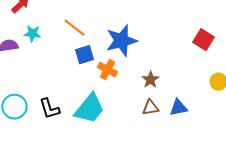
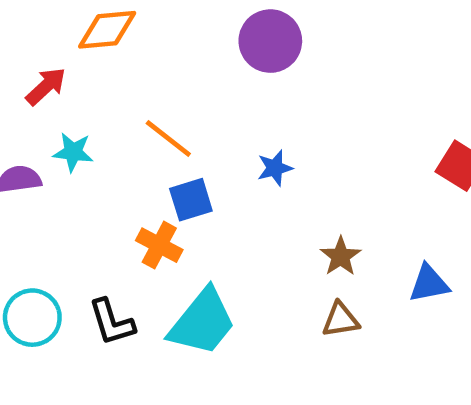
blue star: (121, 41) -> (275, 168), size x0.5
orange cross: (107, 70) -> (159, 245), moved
blue triangle: (178, 108) -> (429, 284), moved

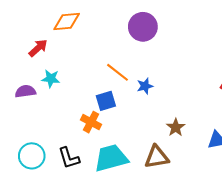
orange line: (168, 139) -> (117, 72), moved
brown triangle: (341, 320) -> (157, 157), moved, size x1.4
cyan trapezoid: (202, 322) -> (111, 158), turned -144

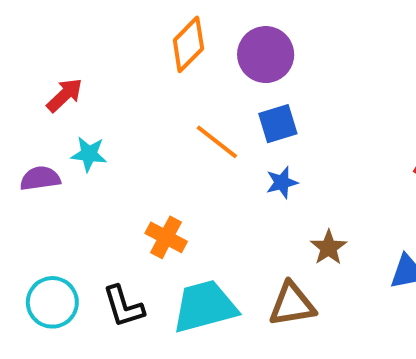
orange diamond: (67, 22) -> (188, 44), moved, turned -40
blue star: (145, 86) -> (282, 183), moved
blue square: (106, 101) -> (278, 124), moved

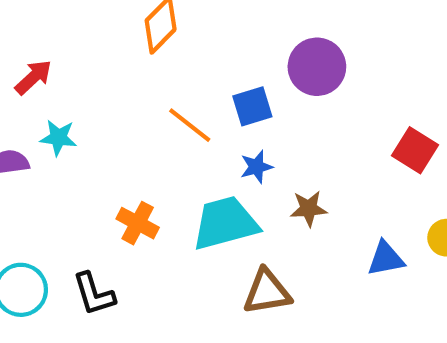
purple circle: (266, 55) -> (317, 67), moved
brown star: (329, 248) -> (309, 209), moved, turned 30
cyan trapezoid: (205, 306) -> (225, 223), moved

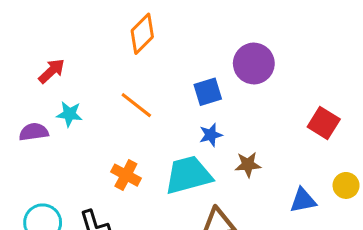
orange line: (190, 125) -> (136, 105), moved

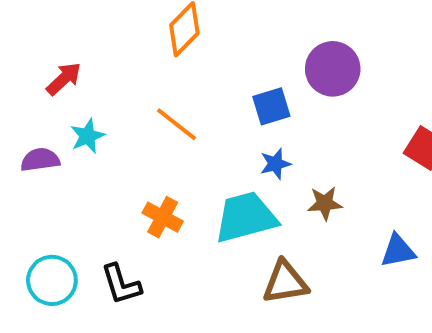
cyan star: (69, 114) -> (88, 136), turned -30

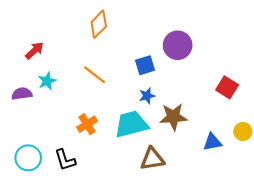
brown star: (325, 203) -> (173, 117), size x1.5
orange cross: (163, 217) -> (87, 124), turned 30

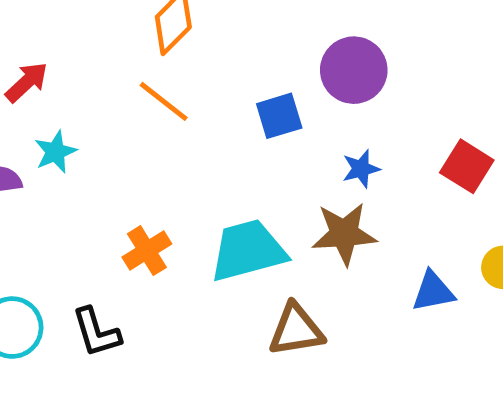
orange line: (94, 75) -> (164, 101), moved
blue star: (147, 96) -> (361, 169), moved

